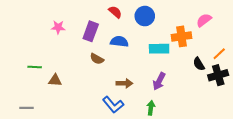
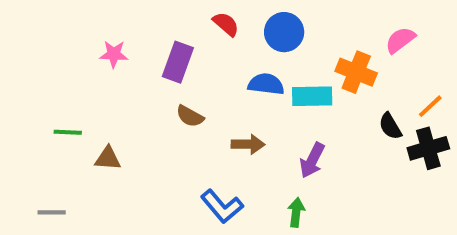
orange cross: (181, 36) -> (356, 72), turned 30
blue semicircle: (119, 42) -> (266, 84), moved
brown arrow: (124, 83) -> (248, 144), moved

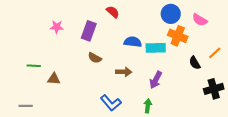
blue circle: (284, 32) -> (171, 14), moved
pink semicircle: (400, 40) -> (200, 20), turned -112
black cross: (428, 148) -> (214, 89), moved

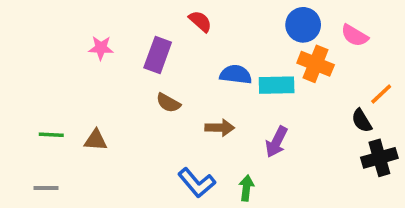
black semicircle: (195, 63) -> (362, 121), moved
green line: (34, 66) -> (51, 135), moved
green arrow: (148, 106) -> (246, 188), moved

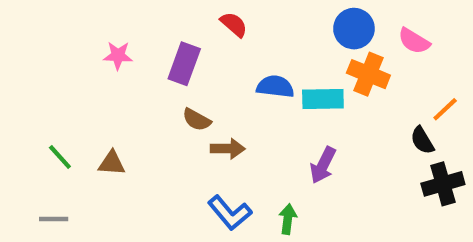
brown arrow: (220, 128) -> (228, 149), moved
green line: (51, 135) -> (60, 157), turned 45

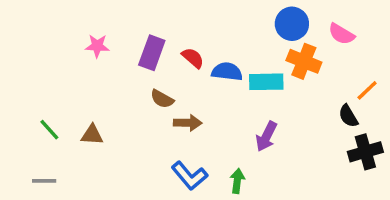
red semicircle: (234, 24) -> (193, 58), moved

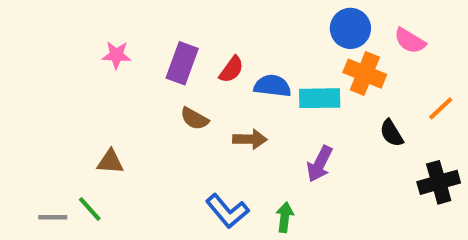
red semicircle: (193, 58) -> (231, 69), turned 85
black semicircle: (348, 116) -> (391, 133), moved
brown arrow: (188, 123) -> (250, 139), moved
green line: (49, 130) -> (90, 209), moved

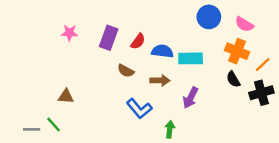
orange cross: (365, 74) -> (237, 51), moved
brown semicircle: (194, 119) -> (126, 71), moved
brown arrow: (250, 139) -> (160, 80), moved
black cross: (439, 182) -> (261, 93), moved
blue L-shape: (227, 211) -> (139, 109), moved

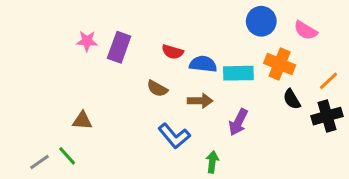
purple rectangle: (109, 38) -> (119, 47), moved
red semicircle: (138, 41) -> (173, 52), turned 70
orange cross: (237, 51) -> (280, 64), moved
gray line: (32, 129) -> (40, 162), turned -35

